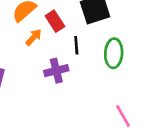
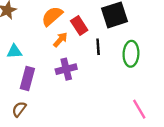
purple cross: (56, 71) -> (66, 69), moved

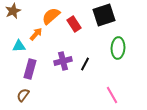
orange arrow: (60, 40) -> (36, 34), moved
black line: (98, 47) -> (85, 64), moved, turned 32
pink line: (139, 109) -> (112, 95), moved

